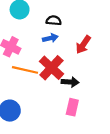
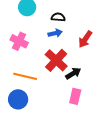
orange line: (25, 70) -> (25, 76), moved
black arrow: (70, 82) -> (73, 73), turned -35

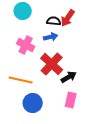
red arrow: (85, 39) -> (68, 18), moved
pink cross: (19, 41) -> (26, 45), moved
blue circle: (18, 99) -> (33, 103), moved

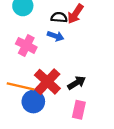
blue arrow: (51, 37) -> (56, 36), turned 32
red cross: (52, 64) -> (47, 82), moved
blue circle: (33, 103) -> (33, 102), moved

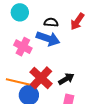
red arrow: (75, 14) -> (77, 21), moved
blue arrow: (56, 36) -> (48, 39), size x1.6

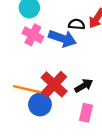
black semicircle: (51, 22) -> (77, 24), moved
pink cross: (23, 47) -> (33, 35), moved

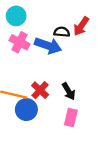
red cross: (54, 84) -> (40, 90), size x0.7
black arrow: (84, 86) -> (69, 91), turned 90

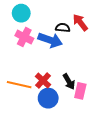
red arrow: (81, 26) -> (80, 22), turned 108
blue circle: (26, 110) -> (48, 98), moved
pink rectangle: (71, 118) -> (80, 91), moved

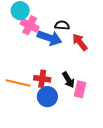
red arrow: (80, 22) -> (80, 42), moved
pink cross: (24, 37) -> (30, 25), moved
red cross: (43, 81) -> (42, 79), turned -35

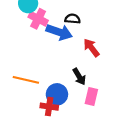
red arrow: (80, 42) -> (91, 48), moved
red cross: (42, 79) -> (49, 107), moved
pink rectangle: (80, 89) -> (91, 97), moved

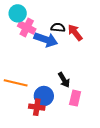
red arrow: (91, 48) -> (75, 33), moved

